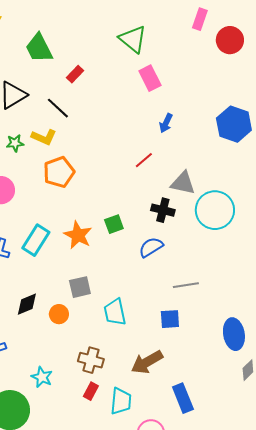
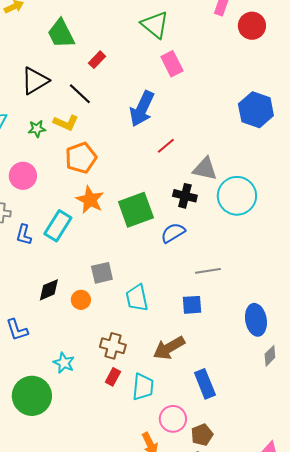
blue arrow: (166, 123) -> (142, 109), moved, size x1.8
green square: (114, 224) -> (136, 210), size x1.8
orange star: (78, 235) -> (90, 200), moved

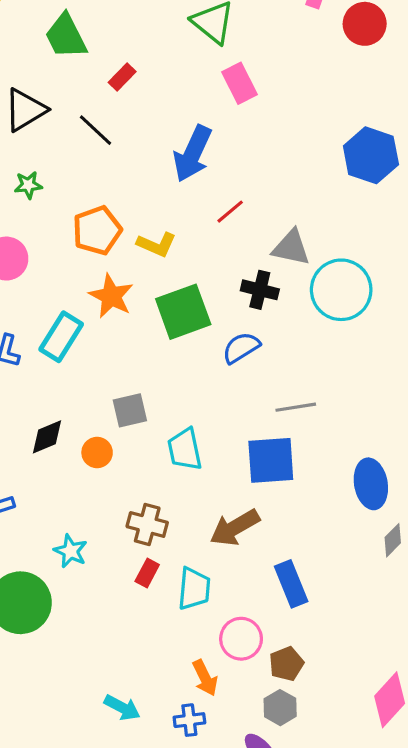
yellow L-shape: (66, 123) -> (157, 244), moved
blue square: (192, 305) -> (271, 460), size x1.6

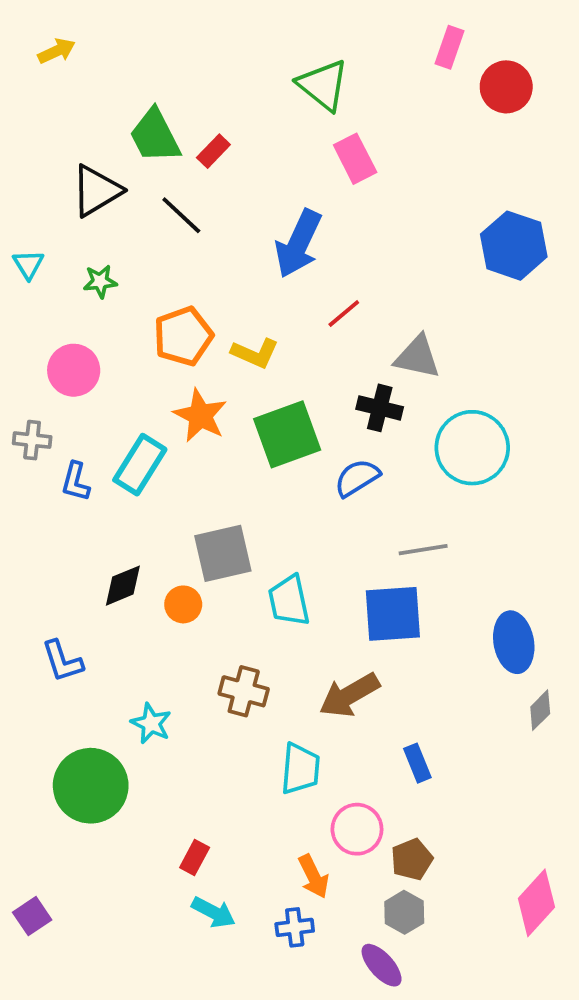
green trapezoid: (66, 36) -> (155, 136), moved
cyan circle: (341, 290) -> (472, 448), moved
gray square: (130, 410) -> (223, 553), size x1.4
red rectangle: (147, 573) -> (195, 858), moved
blue rectangle: (291, 584) -> (417, 763), size x0.7

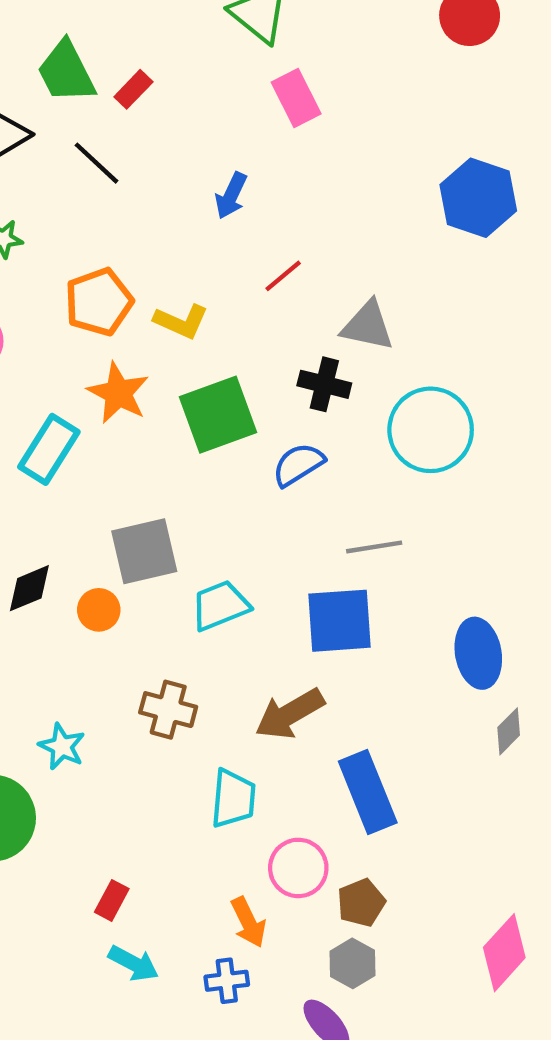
blue arrow: (298, 244) -> (231, 196), size x0.6
cyan trapezoid: (289, 601) -> (220, 606), turned 80
blue rectangle: (417, 763) -> (368, 792), size x1.8

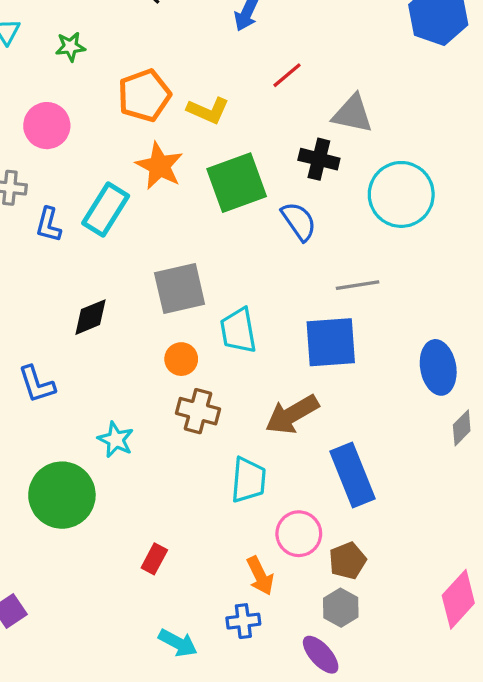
blue semicircle: (298, 465) -> (299, 221), turned 87
cyan trapezoid: (220, 606) -> (238, 330), turned -78
orange circle: (99, 610) -> (181, 359), moved
cyan arrow: (133, 963) -> (178, 643), moved

